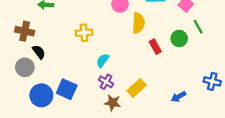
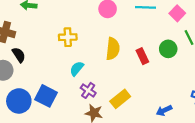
yellow semicircle: (138, 23) -> (113, 49), moved
cyan semicircle: (103, 60) -> (77, 69), moved

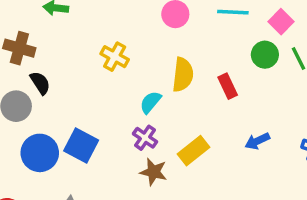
yellow cross: (68, 37) -> (115, 57), turned 30
green circle: (168, 49) -> (265, 55), moved
cyan semicircle: (77, 69) -> (150, 102), moved
blue arrow: (164, 110) -> (257, 141), moved

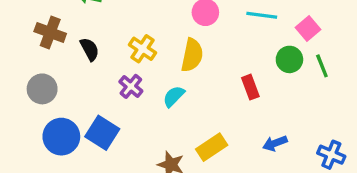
yellow semicircle: (183, 75) -> (192, 55), moved
black semicircle: (40, 83) -> (90, 49), moved
purple cross: (145, 138) -> (131, 86), moved

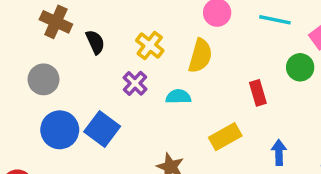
cyan semicircle: (174, 96) -> (178, 97), turned 40
blue arrow: (275, 143) -> (279, 152), turned 105
yellow rectangle: (212, 147) -> (225, 137), moved

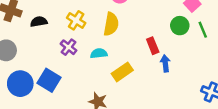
black semicircle: (95, 42) -> (39, 22), turned -70
yellow rectangle: (225, 137) -> (122, 72), moved
blue arrow: (279, 152) -> (165, 63), moved

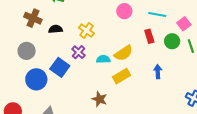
yellow semicircle: (111, 24) -> (124, 53), moved, turned 42
red rectangle: (153, 46) -> (149, 36), moved
blue square: (49, 80) -> (60, 67), moved

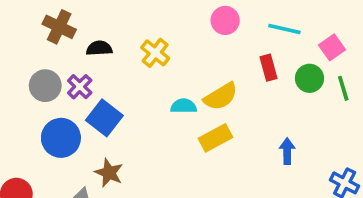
purple cross: (79, 52) -> (80, 87), moved
blue arrow: (158, 72) -> (287, 151), moved
brown star: (99, 99) -> (109, 173), moved

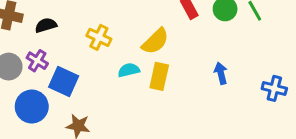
yellow cross: (155, 53) -> (99, 37), moved
cyan semicircle: (184, 106) -> (129, 70), moved
yellow rectangle: (215, 138) -> (159, 76), turned -36

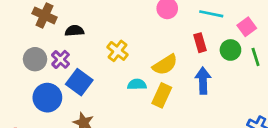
blue arrow: (221, 73) -> (203, 81), moved, size x1.4

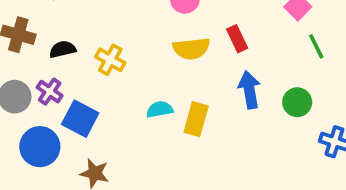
green circle: (230, 50) -> (297, 102), moved
yellow cross: (118, 51) -> (110, 60), moved
yellow semicircle: (165, 65) -> (191, 49), moved, turned 35

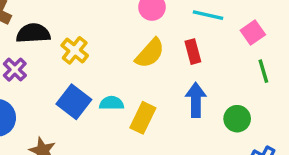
black semicircle: (63, 49) -> (33, 33), size x1.4
yellow semicircle: (191, 49) -> (150, 53), turned -52
blue square: (80, 119) -> (74, 102), moved

